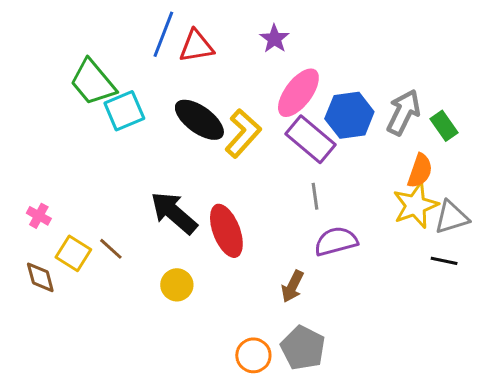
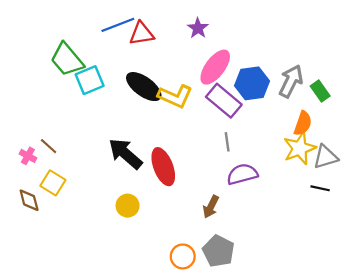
blue line: (163, 34) -> (118, 25), turned 48
yellow L-shape: (243, 133) -> (175, 96), turned 72
brown line: (111, 249) -> (49, 146), moved

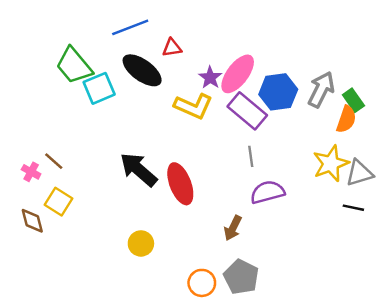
purple star: (198, 28) -> (210, 78), moved
red triangle: (142, 34) -> (172, 48), moved, size x0.7
black ellipse: (144, 87) -> (142, 70), moved
orange semicircle: (303, 123) -> (346, 119), moved
yellow circle: (128, 206) -> (141, 243), moved

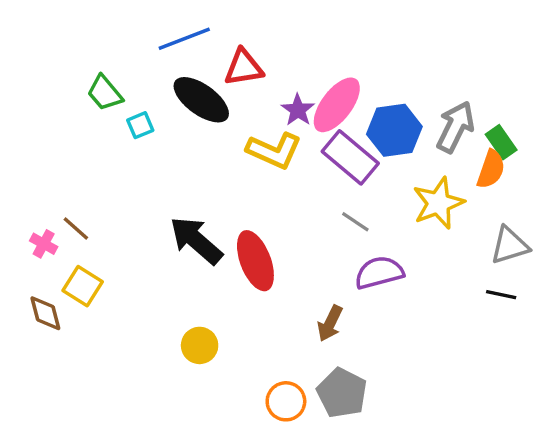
red triangle: (172, 48) -> (244, 68), size x1.4
green trapezoid: (74, 66) -> (105, 93), size x0.7
cyan square: (99, 88) -> (140, 125), size x0.6
gray line: (251, 156) -> (355, 222), turned -48
yellow star: (331, 163) -> (438, 203), moved

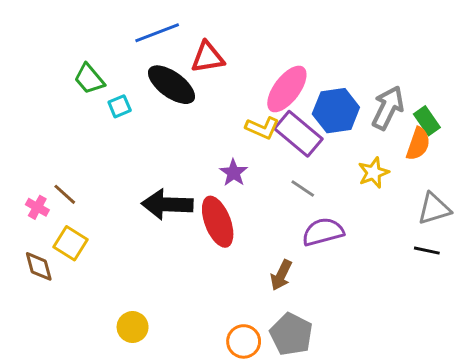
purple star: (298, 110) -> (234, 173), moved
yellow L-shape: (274, 151) -> (262, 128), moved, size x0.7
yellow star: (438, 203) -> (373, 173), size x0.7
black arrow: (196, 240) -> (167, 204), turned -39
yellow circle: (200, 345) -> (133, 327), moved

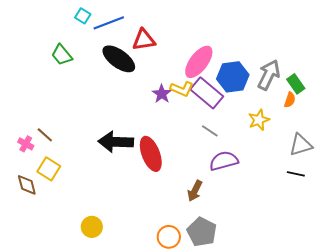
cyan square: (120, 106) -> (83, 16), moved, turned -35
orange semicircle: (418, 144) -> (290, 100), size x0.7
purple star: (234, 173) -> (162, 94), moved

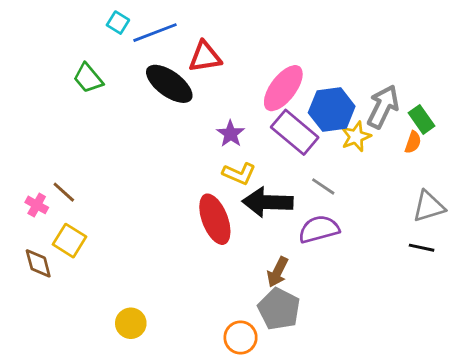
yellow L-shape: (182, 89) -> (239, 174), moved
yellow star: (259, 120) -> (356, 137), moved
gray line: (210, 131) -> (323, 186), moved
black arrow: (116, 142) -> (268, 202), moved
gray pentagon: (202, 232) -> (279, 309), moved

